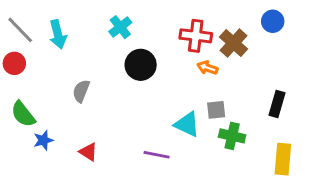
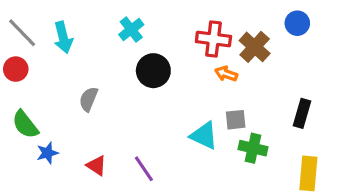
purple line: (157, 155) -> (144, 169), moved, turned 45

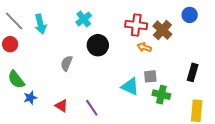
gray semicircle: (88, 99) -> (67, 63), moved

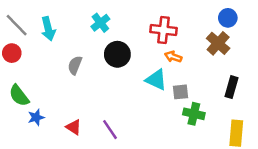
brown cross: (162, 30) -> (218, 43), moved
gray semicircle: (67, 63) -> (75, 65), moved
cyan triangle: (130, 87) -> (156, 80), moved

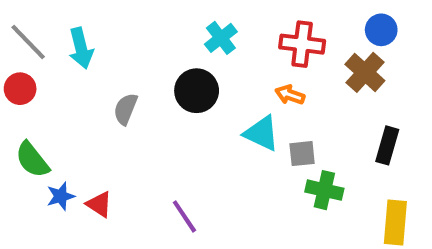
cyan cross: (100, 23) -> (221, 38), moved
red cross: (163, 30) -> (302, 44), moved
red triangle: (74, 127) -> (99, 204), moved

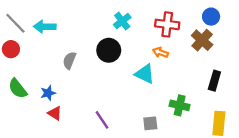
cyan arrow: (81, 48) -> (45, 27), turned 105
gray square: (302, 154) -> (150, 123), moved
blue star: (61, 196) -> (48, 93), moved

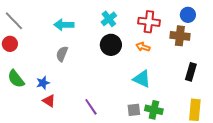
cyan arrow: (45, 27) -> (64, 25), moved
brown cross: (202, 40) -> (180, 36), turned -36
black circle: (109, 50) -> (111, 45), moved
cyan triangle: (145, 74) -> (142, 79), moved
green cross: (180, 105) -> (154, 110), moved

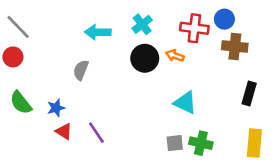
blue circle: (188, 15) -> (224, 19), moved
cyan arrow: (64, 25) -> (98, 32), moved
orange arrow: (143, 47) -> (175, 56), moved
purple line: (91, 107) -> (96, 133), moved

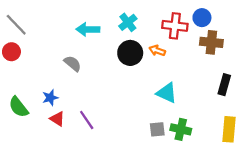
gray semicircle: (81, 70) -> (73, 63), turned 108
green semicircle: (21, 103) -> (18, 107), moved

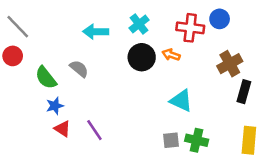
brown cross: (211, 42) -> (230, 64), moved, turned -35
green semicircle: (18, 107) -> (46, 78), moved

